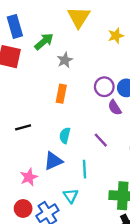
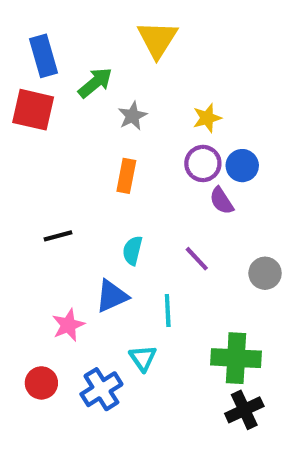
yellow star: (116, 36) -> (207, 118), moved
red circle: (23, 209) -> (41, 383), moved

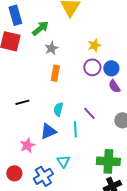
gray star: (132, 116) -> (51, 48), moved
purple semicircle: (222, 201) -> (114, 86), moved
cyan line: (168, 310) -> (75, 129), moved

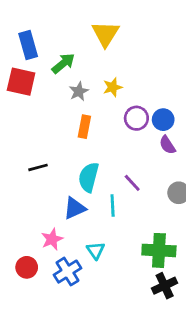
yellow star: (94, 45) -> (113, 87), moved
cyan semicircle: (58, 109) -> (89, 177), size x1.5
pink star: (27, 145) -> (52, 239), moved

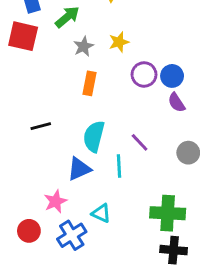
cyan triangle: (96, 250) -> (101, 213), turned -30
black cross: (165, 286) -> (174, 250), turned 30

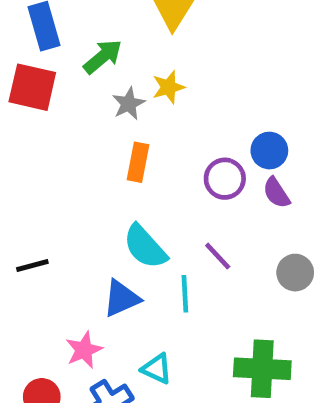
yellow star: (119, 42) -> (168, 87), moved
purple circle: (144, 74) -> (225, 179), moved
black line: (41, 126) -> (32, 265), moved
cyan semicircle: (94, 136) -> (145, 247), turned -56

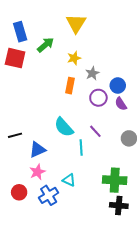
gray star: (129, 104) -> (92, 73), moved
orange rectangle: (138, 162) -> (70, 86), moved
blue triangle: (122, 298) -> (37, 150), moved

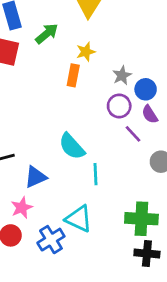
gray star: (92, 73) -> (122, 75), moved
orange rectangle: (70, 86) -> (73, 75), moved
purple line: (95, 131) -> (133, 134), moved
pink star: (37, 172) -> (22, 208), moved
cyan triangle: (69, 180) -> (79, 219), size x1.5

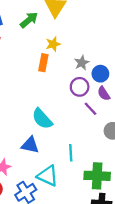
green arrow: (47, 34) -> (29, 20), moved
cyan line: (95, 174) -> (71, 153), moved
blue triangle: (36, 177) -> (30, 145), moved, turned 36

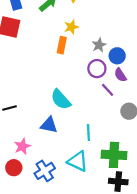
cyan triangle: (48, 176) -> (78, 161), moved

